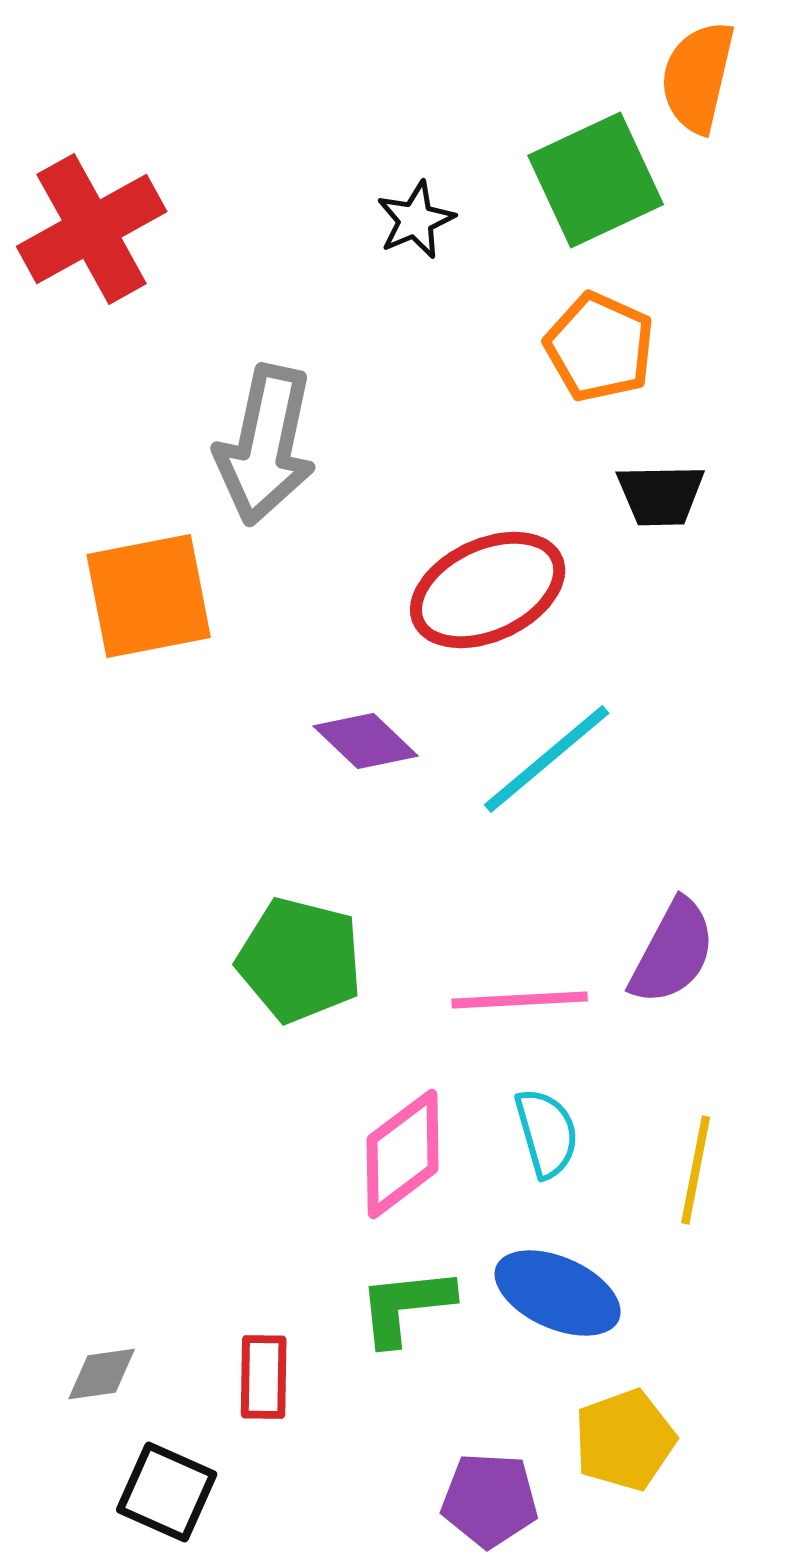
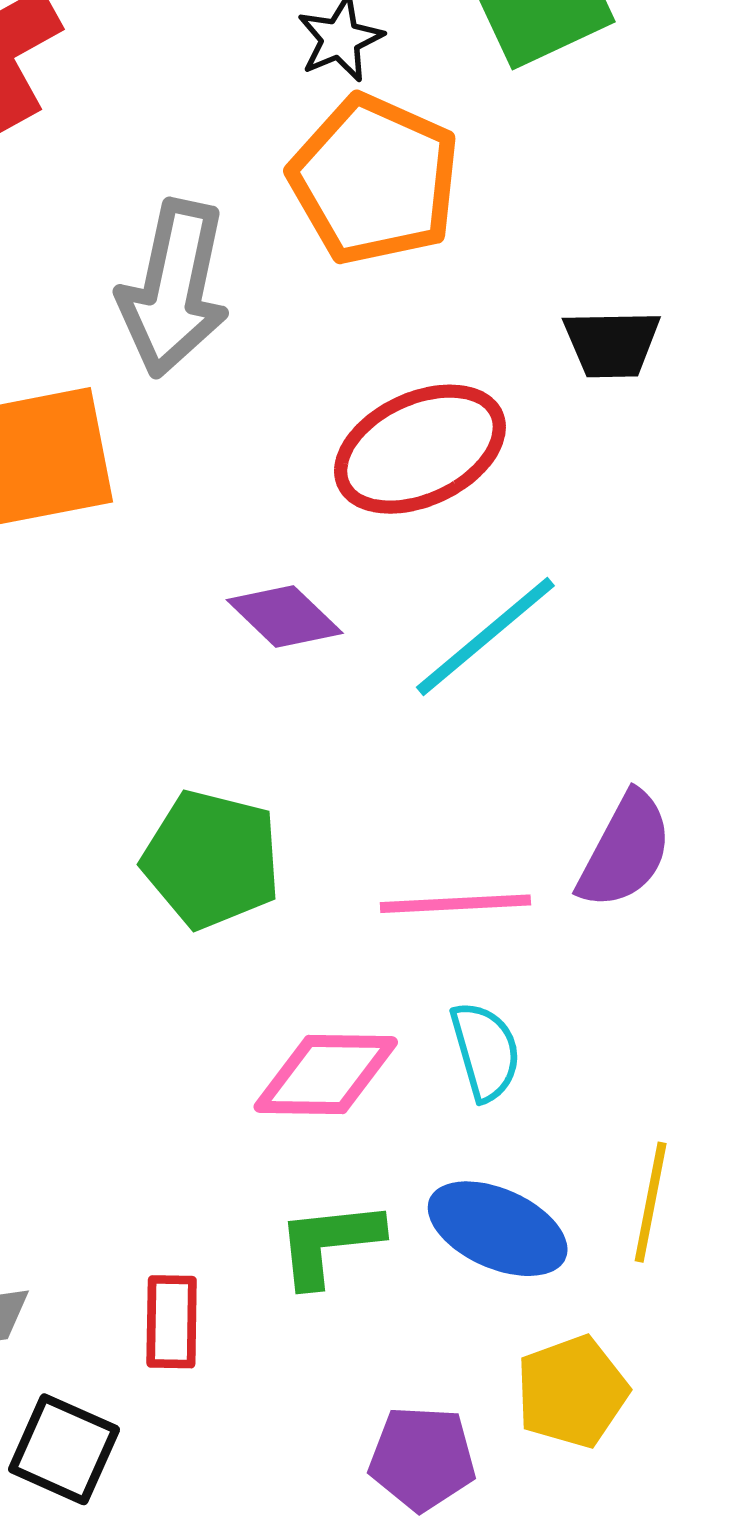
orange pentagon: (600, 347) -> (375, 180), moved, size x1.4
pink diamond: (403, 1154) -> (326, 1075), turned 38
yellow line: (696, 1170) -> (651, 1202), moved

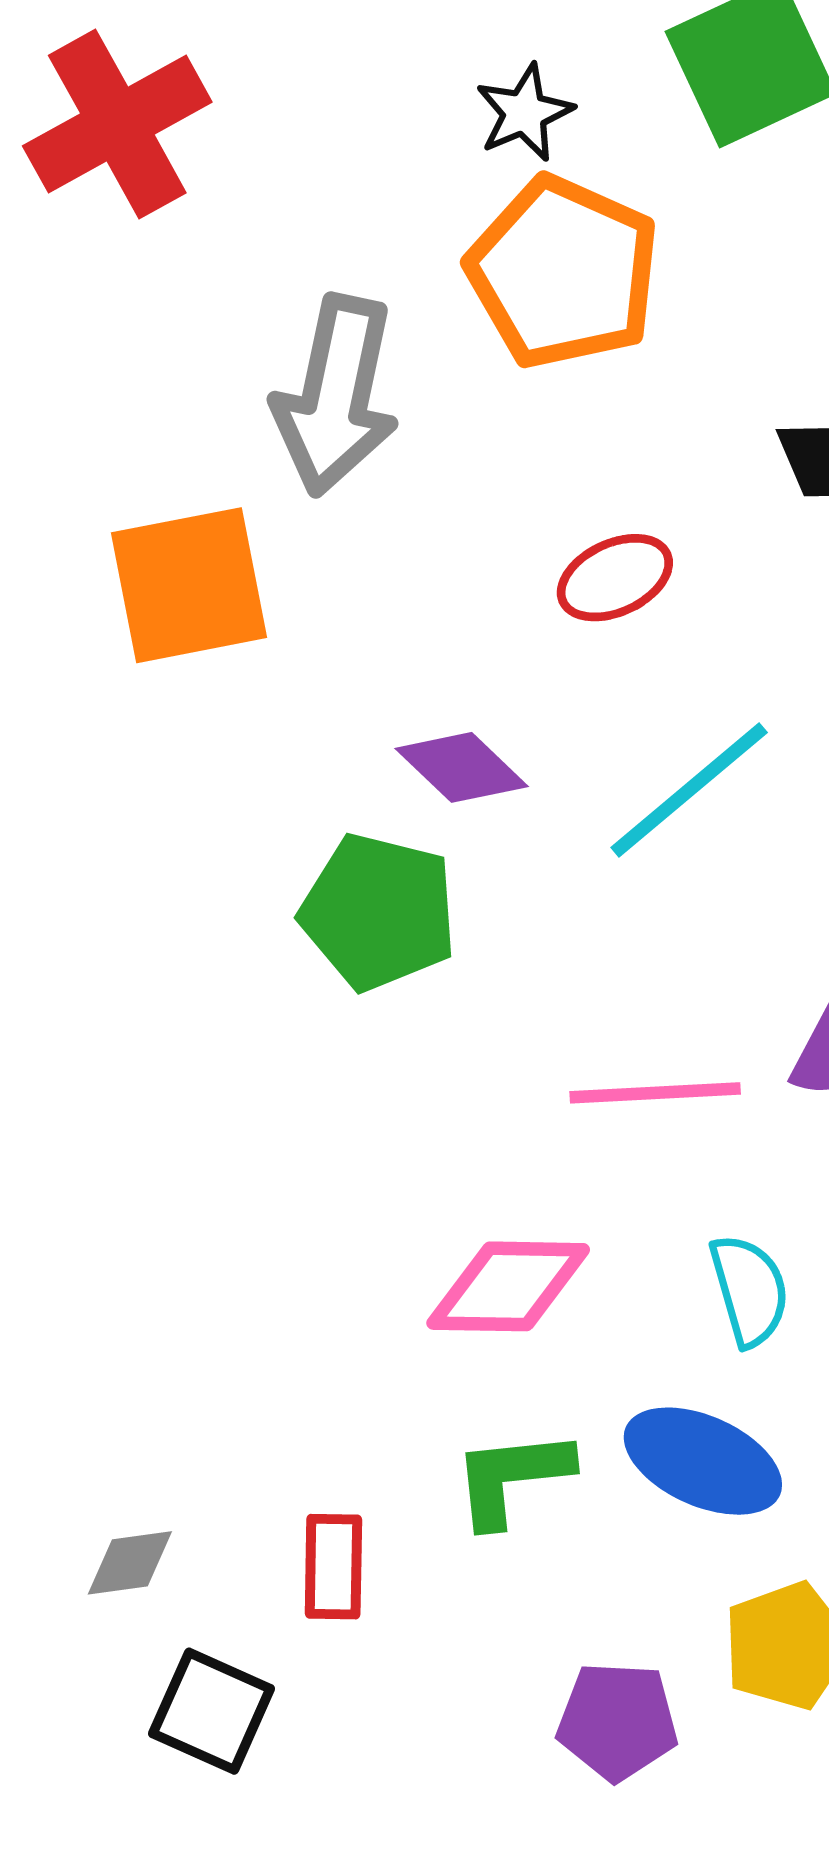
red ellipse: (420, 449) -> (615, 578), size x0.6
green pentagon: (212, 859) -> (379, 912), moved
cyan semicircle: (485, 1051) -> (749, 1290), moved

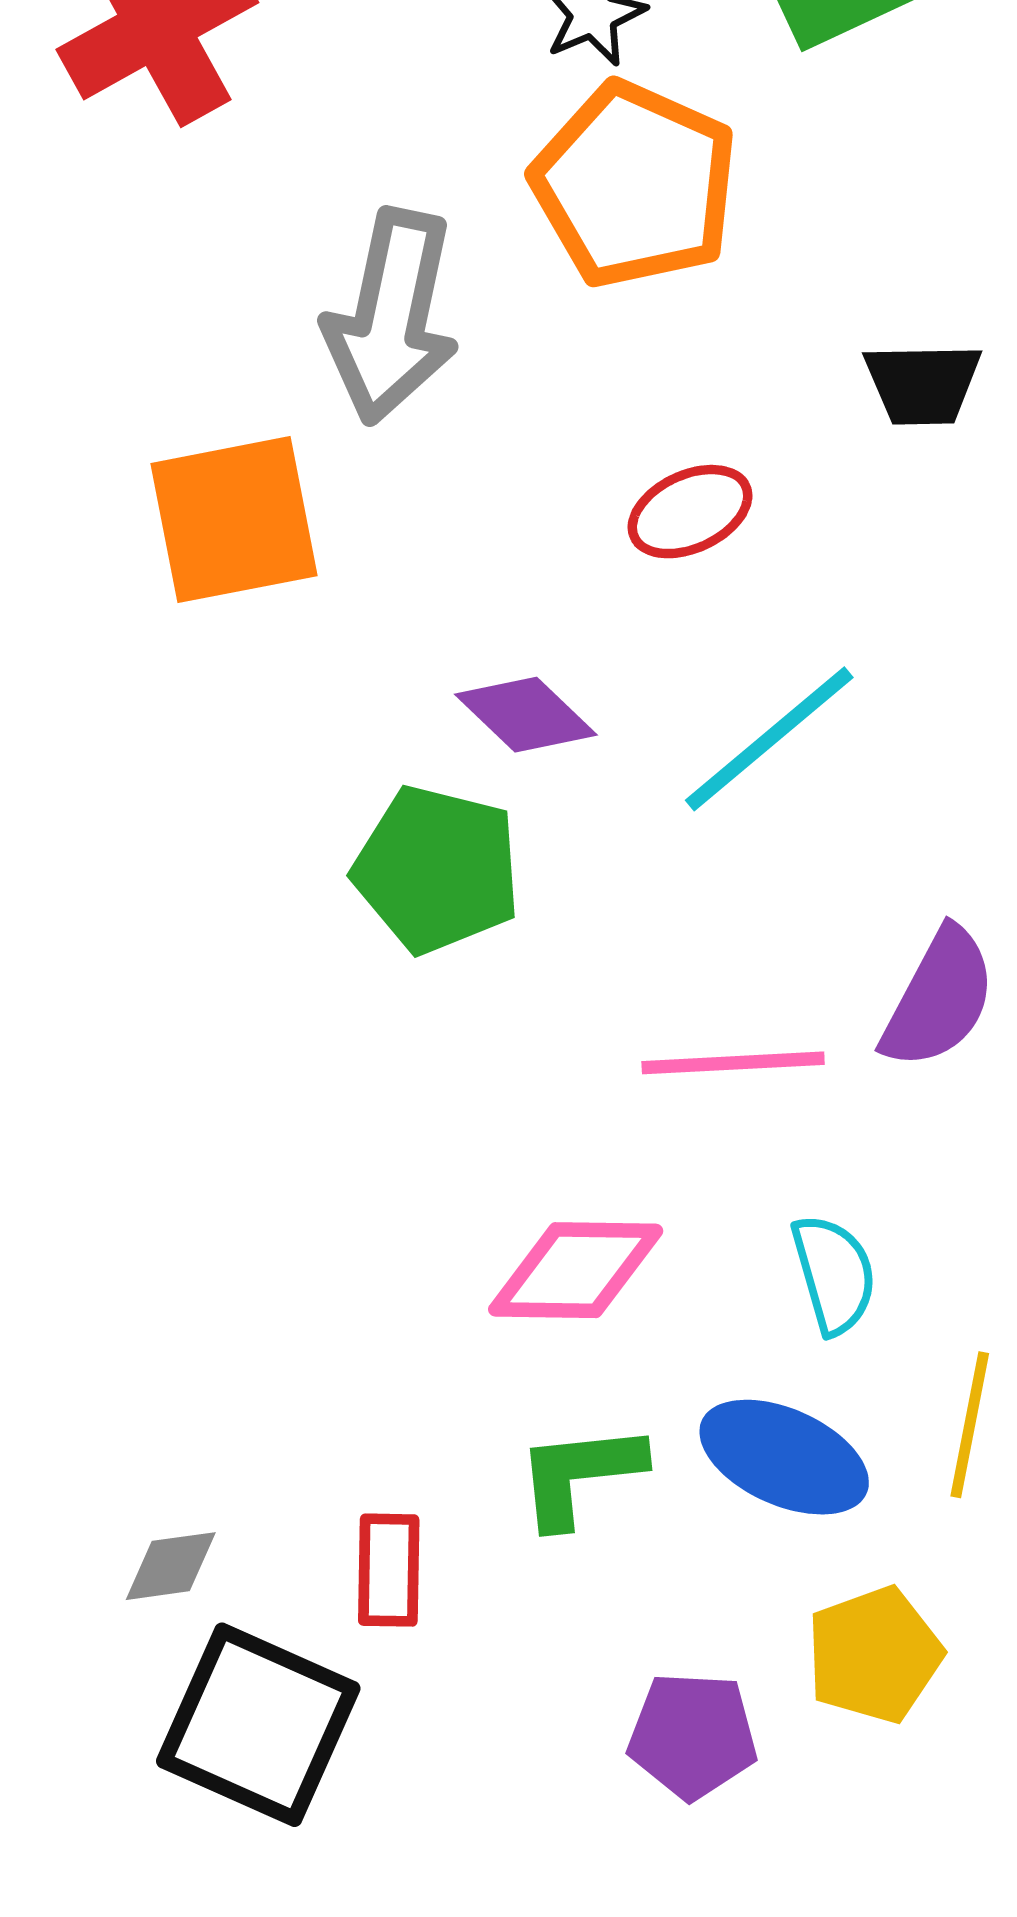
black square: (212, 1711) -> (258, 1725), size x1.5

